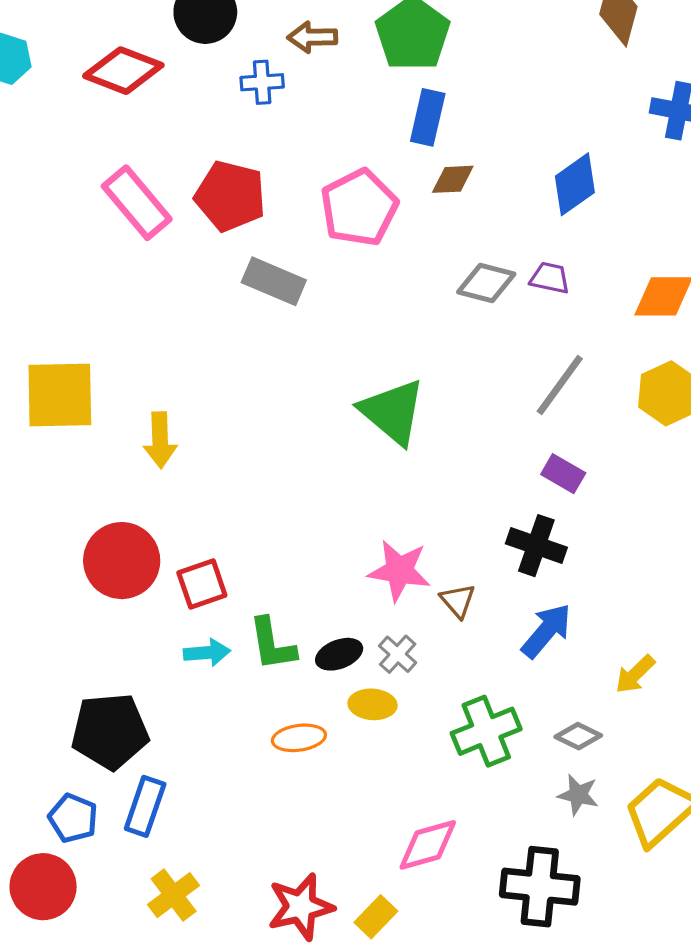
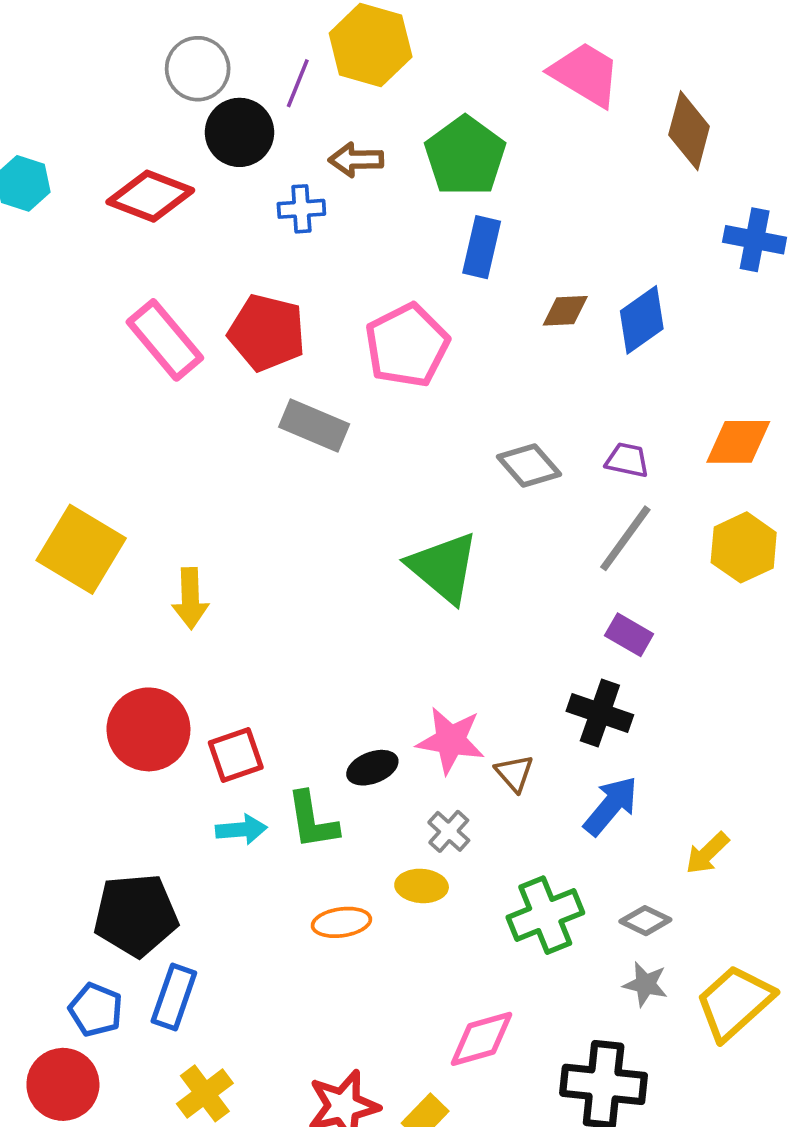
brown diamond: (453, 179) -> (565, 311), moved
purple trapezoid: (550, 278) -> (627, 460), moved
gray diamond: (486, 283) -> (529, 466), moved, turned 34
yellow square: (60, 395) -> (81, 549), turned 32
black ellipse: (339, 654) -> (372, 768), moved

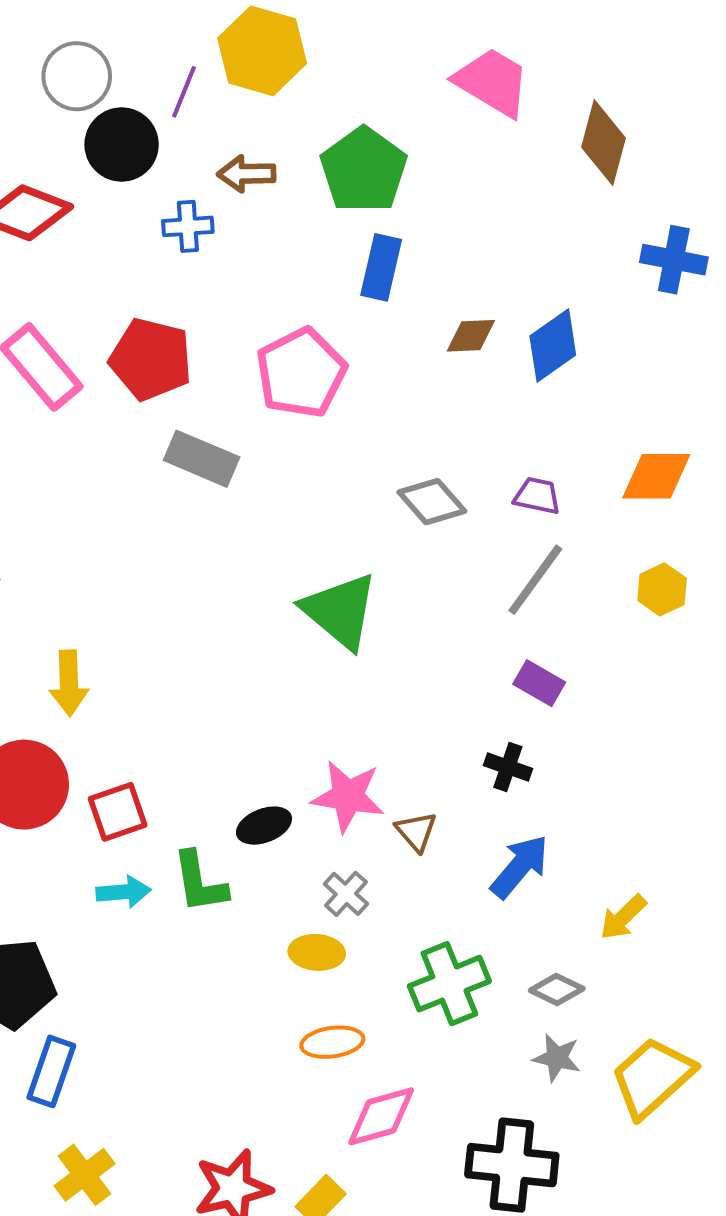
yellow hexagon: (744, 547) -> (662, 589), size x0.7
yellow arrow: (190, 598) -> (69, 683), moved
black cross: (600, 713) -> (508, 767), size x0.7
orange ellipse: (341, 922) -> (332, 1042), moved

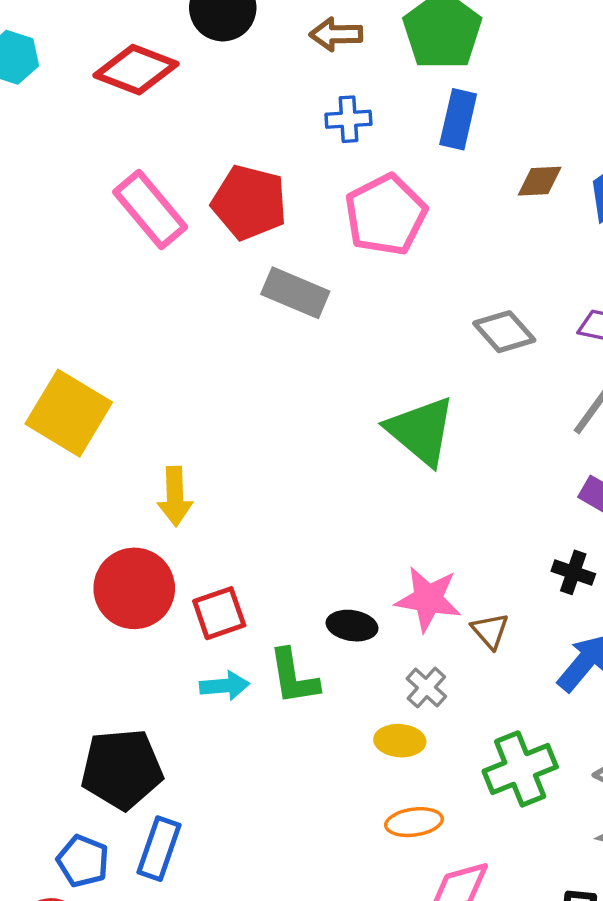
blue cross: (188, 226) -> (348, 119), moved
black ellipse: (264, 826) -> (352, 626), turned 30

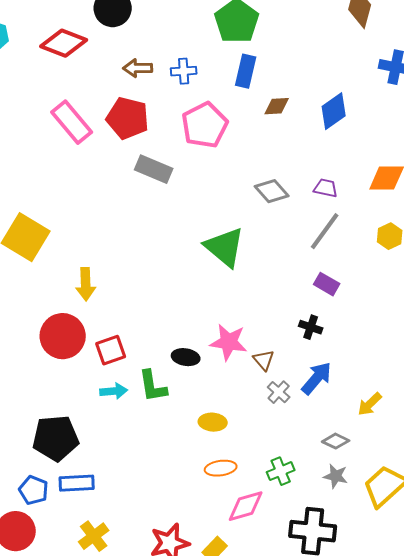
brown arrow: (336, 34) -> (138, 68), moved
brown diamond: (540, 181) -> (277, 106), moved
gray cross: (426, 688) -> (279, 392), moved
green cross: (520, 769) -> (281, 471), moved, size x0.7
blue rectangle: (159, 849) -> (77, 483), turned 68

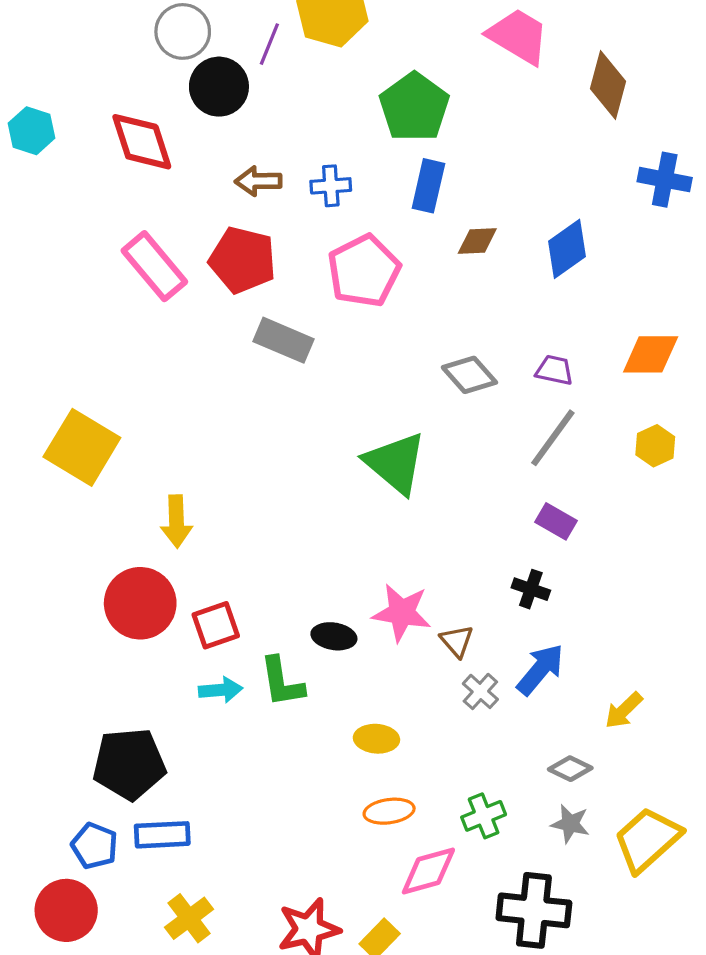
red diamond: (64, 43) -> (142, 142), turned 51

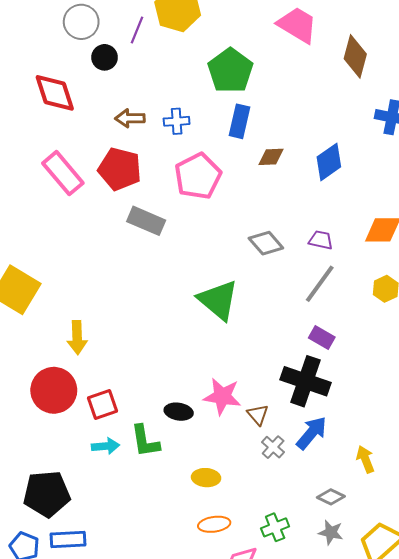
black circle: (219, 87) -> (105, 57), size x0.7
black cross: (531, 589) -> (305, 381), size x2.0
yellow arrow: (624, 710) -> (365, 459), turned 112

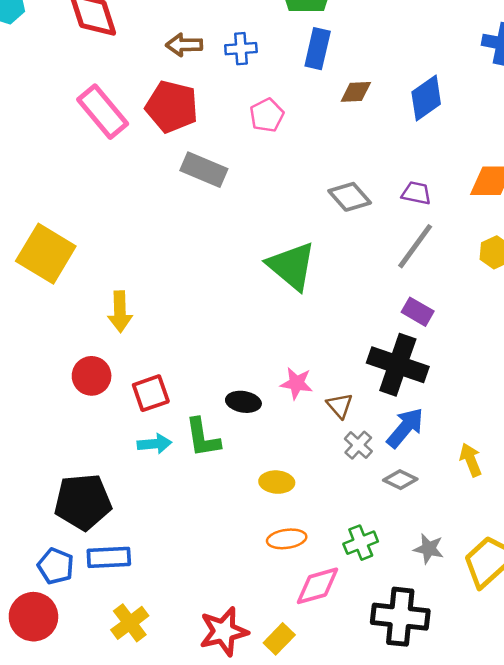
pink pentagon: (198, 176) -> (267, 115), size x0.6
red circle: (54, 390) -> (92, 376), size x0.7
pink star: (222, 396) -> (297, 383), size x0.7
gray diamond: (331, 497) -> (400, 480), moved

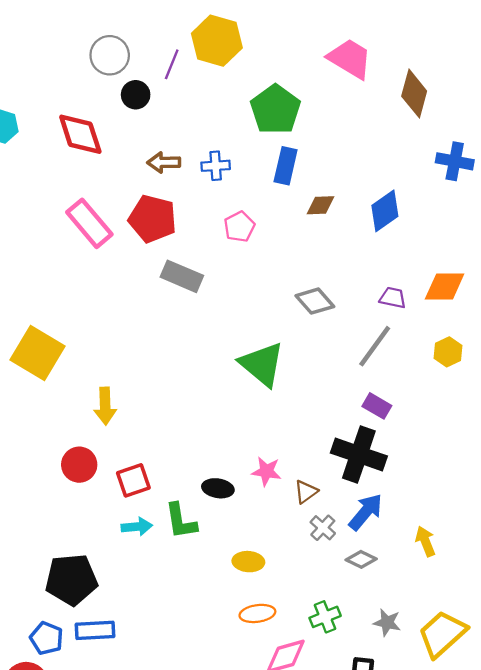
purple trapezoid: (416, 193) -> (393, 298), moved
brown triangle: (340, 406) -> (306, 492), turned 35

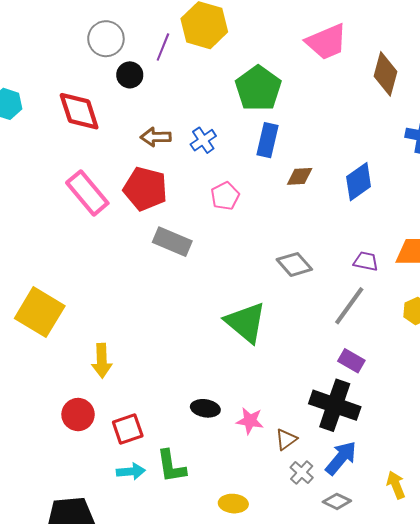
pink trapezoid: (350, 59) -> (326, 42), turned 126
blue cross: (216, 166) -> (203, 140), turned -30
black ellipse: (218, 488) -> (205, 408), moved

